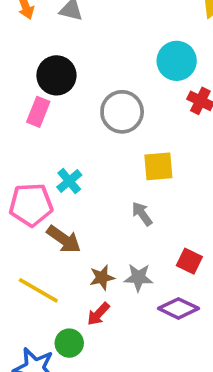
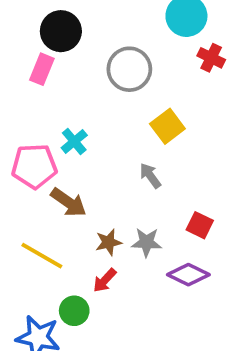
yellow square: (158, 166) -> (167, 126), turned -32

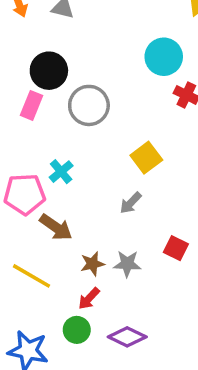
gray circle: (129, 69) -> (89, 105), moved
gray arrow: (150, 176) -> (131, 203), turned -100
purple diamond: (188, 275) -> (127, 337), moved
green circle: (74, 311) -> (77, 330), moved

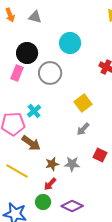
cyan circle: (164, 57) -> (70, 43), moved
gray arrow: (131, 203) -> (83, 129), moved

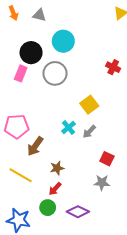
cyan circle: (70, 43) -> (63, 41), moved
cyan cross: (34, 111) -> (68, 127), moved
brown arrow: (31, 143) -> (35, 146), turned 90
gray star: (72, 164) -> (102, 183), moved

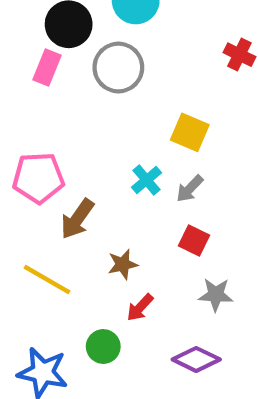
yellow square: (89, 105) -> (190, 132), turned -30
red square: (107, 159) -> (194, 241), moved
red arrow: (55, 189) -> (140, 308), moved
purple diamond: (78, 212) -> (196, 359), moved

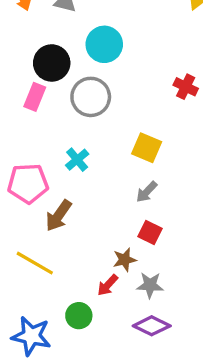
cyan cross: (146, 180) -> (77, 160), moved
brown star: (123, 264) -> (125, 260), moved
gray star: (216, 295) -> (150, 285), moved

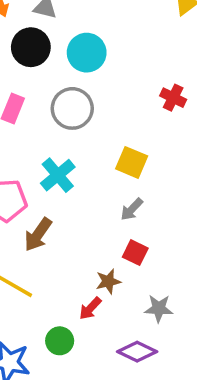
black circle: (52, 63) -> (31, 47), moved
cyan cross: (77, 160) -> (58, 175), size x1.4
gray star: (150, 285) -> (159, 308), moved

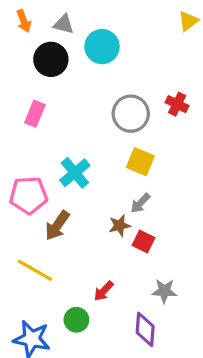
cyan circle: (87, 53) -> (102, 47), moved
gray circle: (72, 108) -> (131, 114), moved
brown star: (108, 281) -> (120, 226), moved
purple diamond: (137, 352) -> (145, 329), turned 68

